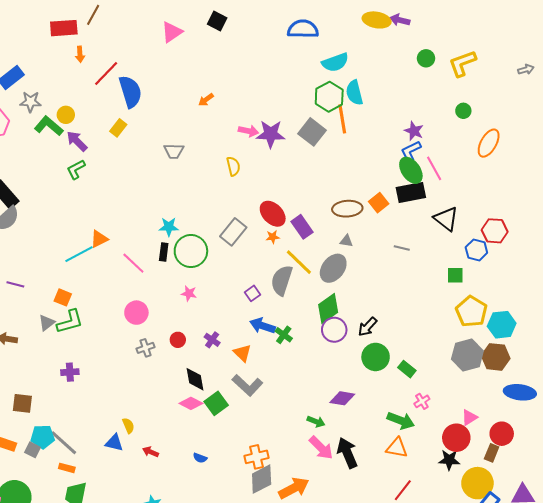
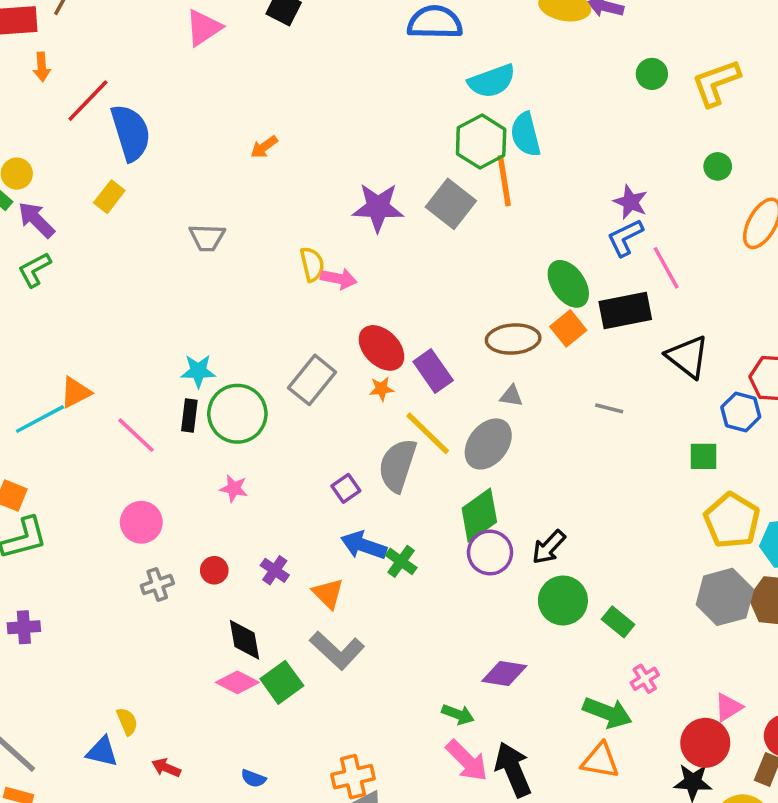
pink arrow: (248, 131) -> (339, 279), moved
green ellipse: (411, 170) -> (568, 284), moved

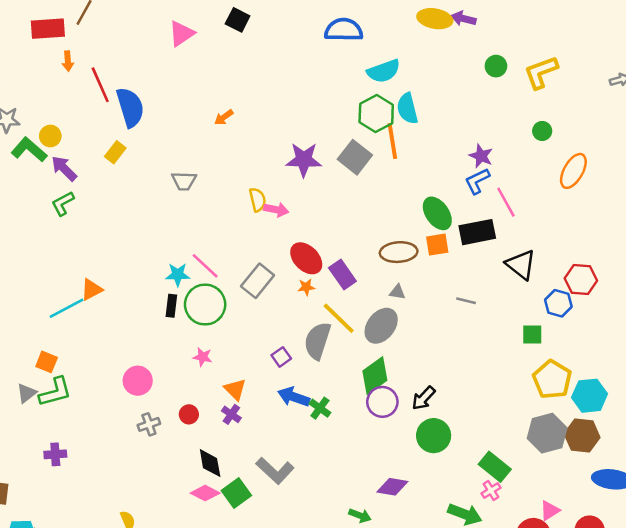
red line: (88, 101) -> (100, 85), turned -68
orange square: (568, 328) -> (437, 245), turned 30
pink line: (136, 435) -> (205, 266), moved
orange triangle: (328, 593) -> (235, 389), moved
green rectangle: (618, 622) -> (495, 467), moved, size x1.4

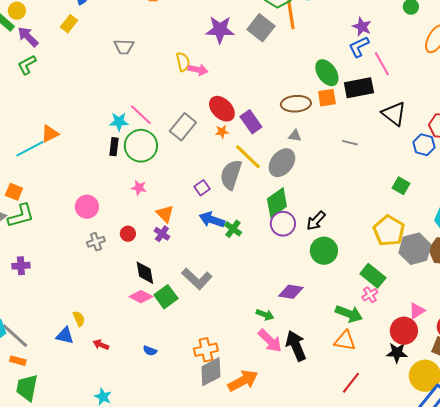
green square: (532, 334) -> (401, 186), moved, turned 30
yellow pentagon: (552, 379) -> (389, 231), moved

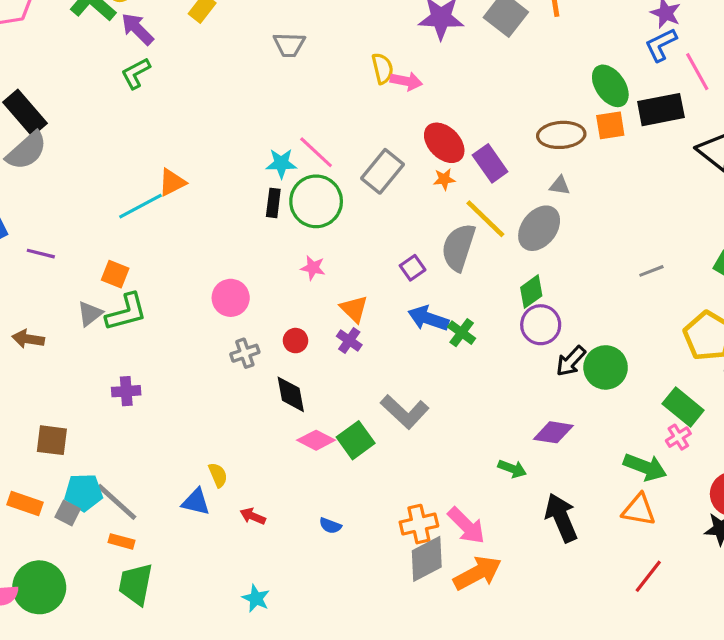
gray line: (350, 143) -> (651, 271), moved, turned -35
green diamond: (277, 203) -> (531, 292), size x0.7
black arrow: (316, 221) -> (571, 361), moved
black diamond: (145, 273) -> (291, 394), moved
pink arrow: (270, 341) -> (466, 526), moved

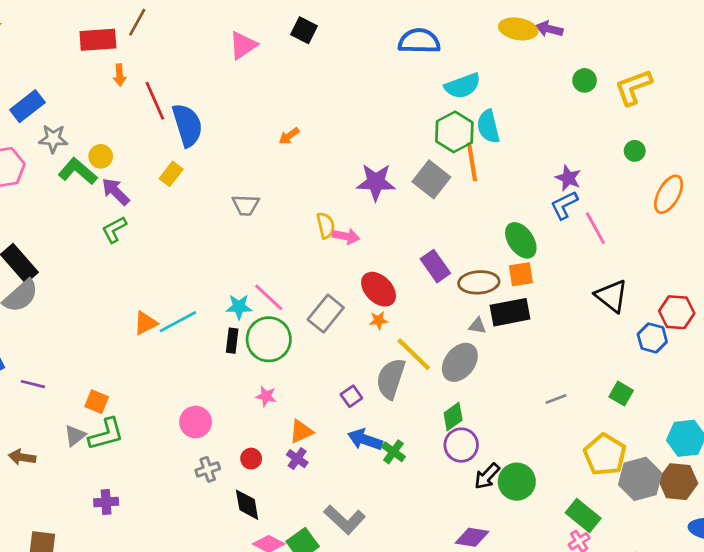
black rectangle: (661, 110) -> (510, 312), moved
purple rectangle: (490, 163) -> (435, 266), moved
cyan line: (140, 206) -> (178, 322), moved
orange triangle: (354, 309) -> (301, 431), turned 50

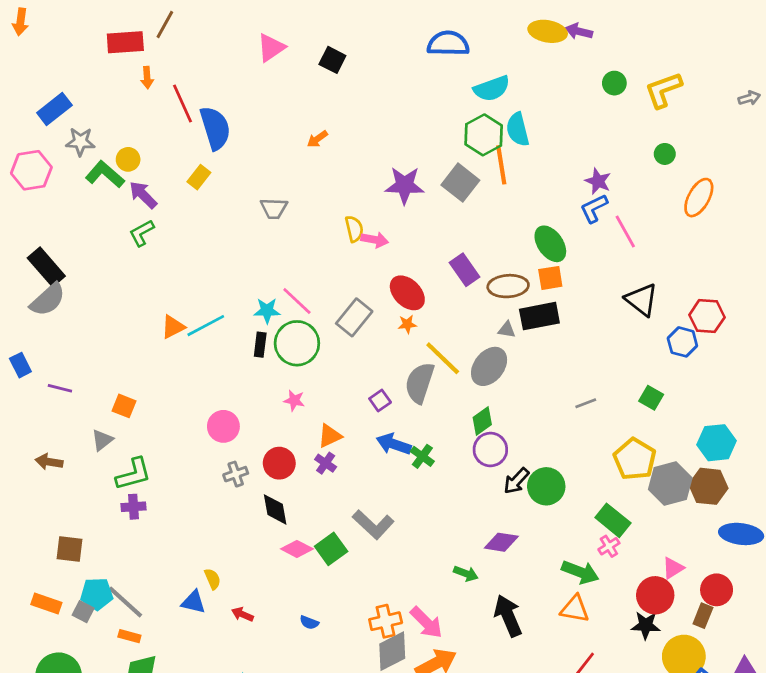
black square: (304, 30) -> (332, 60), moved
green L-shape: (106, 434) -> (133, 474), moved
red circle: (251, 459) -> (279, 463), size x1.5

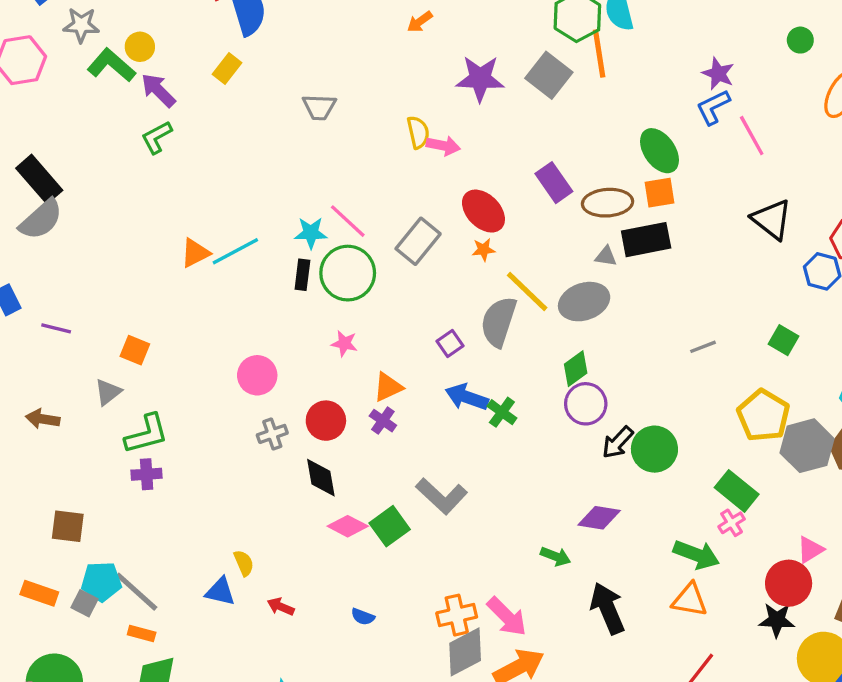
orange arrow: (317, 139) -> (420, 22), moved
gray ellipse: (489, 366) -> (584, 302), turned 33

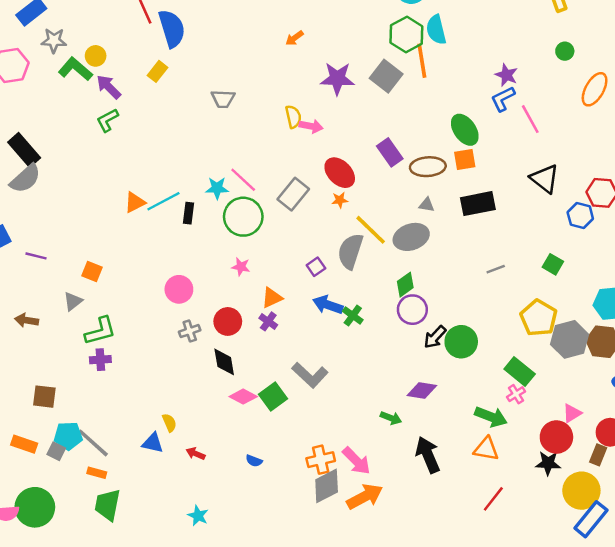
black rectangle: (646, 240) -> (478, 204), moved
black rectangle: (302, 275) -> (188, 213), moved

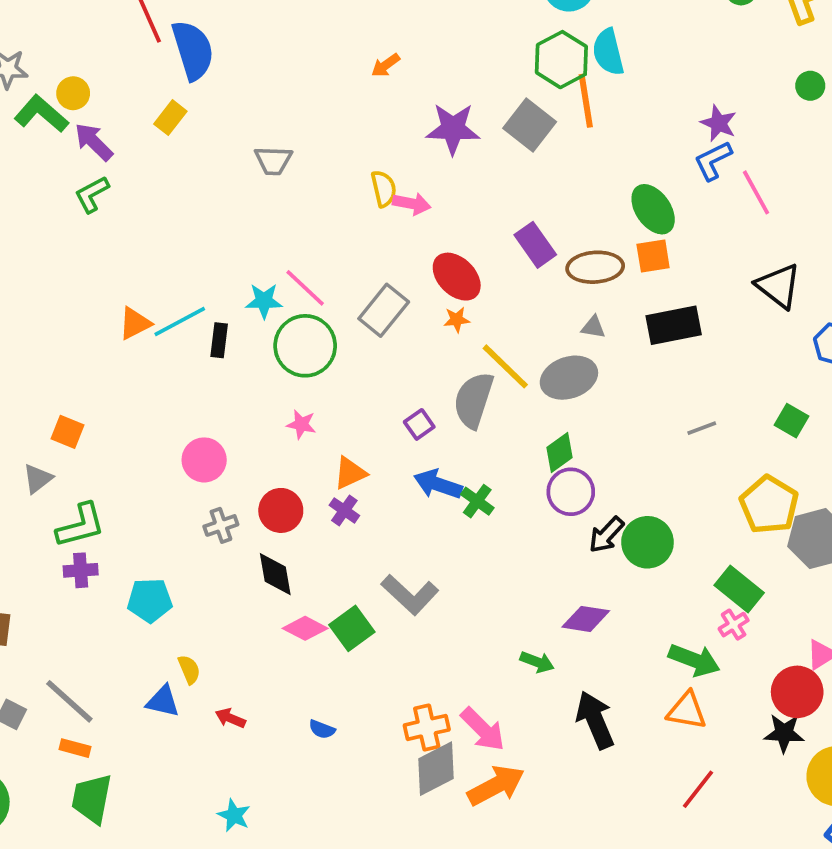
cyan pentagon: (68, 436) -> (150, 600), moved

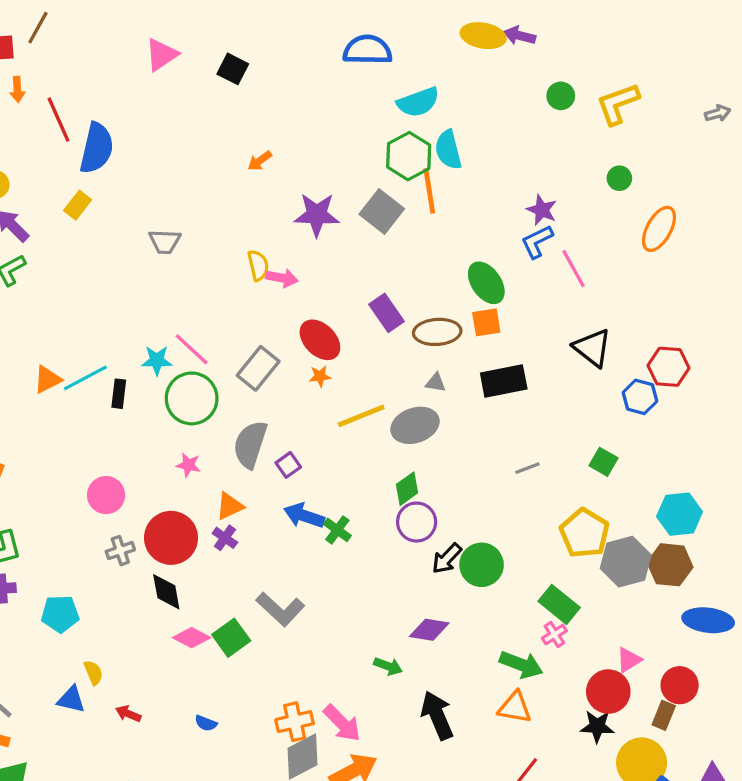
blue semicircle: (193, 50) -> (97, 148), turned 30
yellow line: (505, 366) -> (361, 416), turned -66
gray semicircle: (473, 400) -> (250, 444), moved
red circle: (281, 510) -> (171, 538), size x1.4

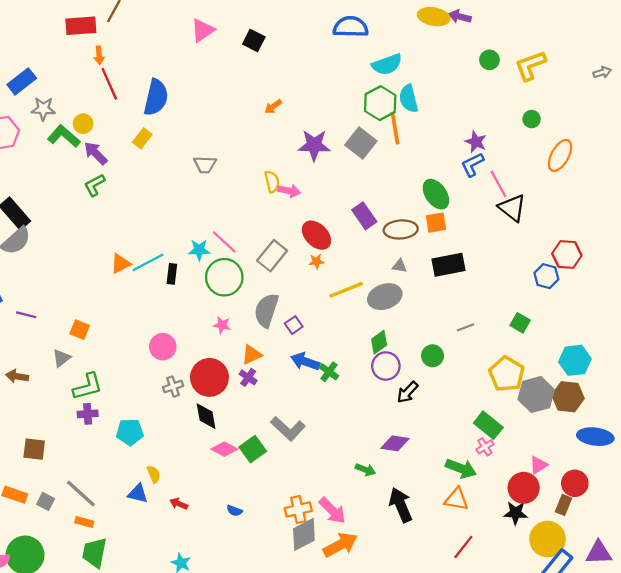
red line: (59, 120) -> (109, 84), moved
black triangle: (592, 348) -> (512, 208), moved
green circle: (482, 565) -> (433, 356), moved, size x0.7

